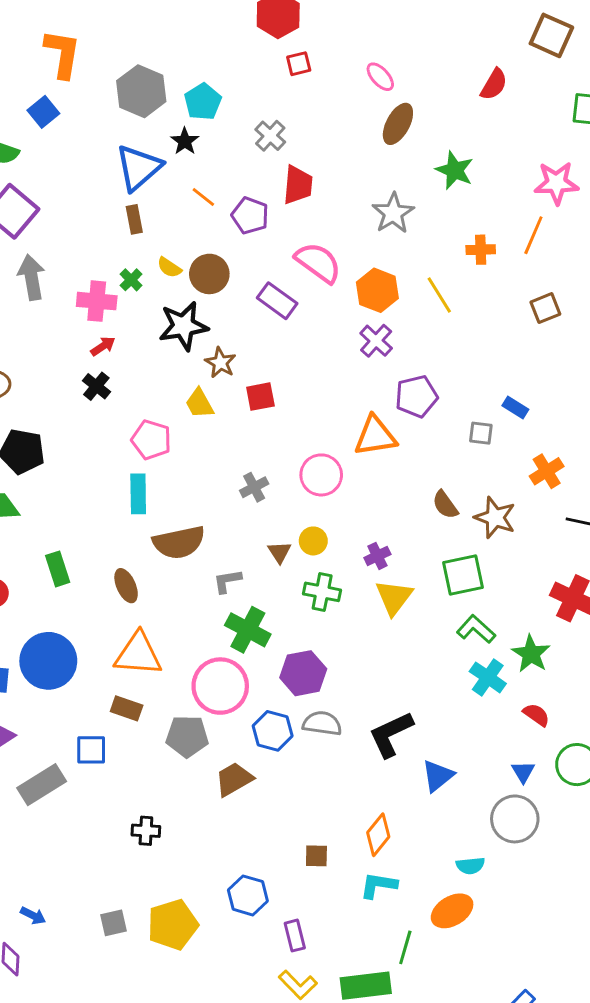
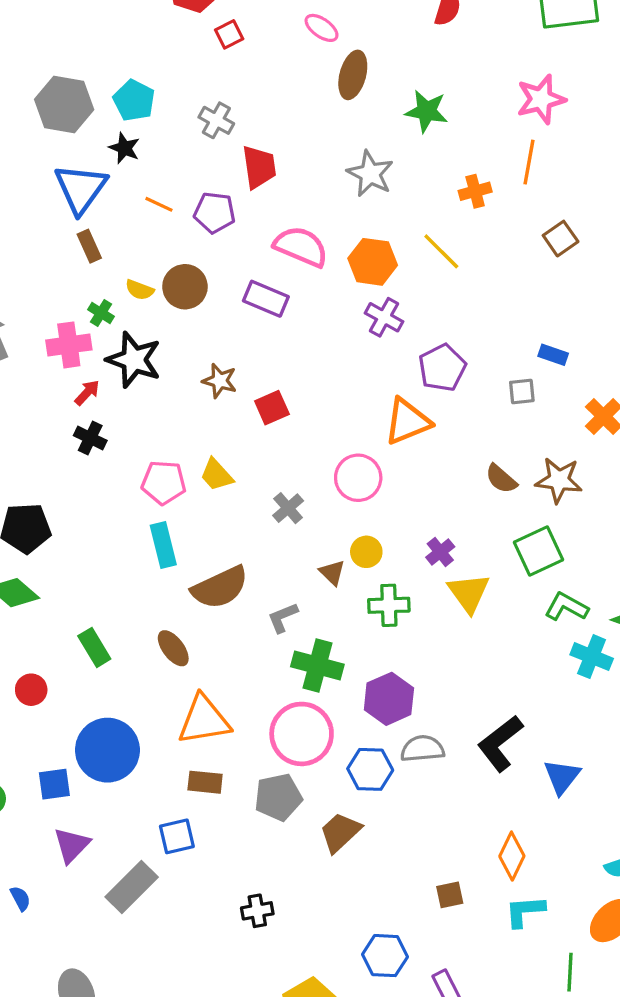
black star: (183, 326) -> (134, 360), moved, turned -30
yellow trapezoid: (199, 403) -> (217, 475), moved

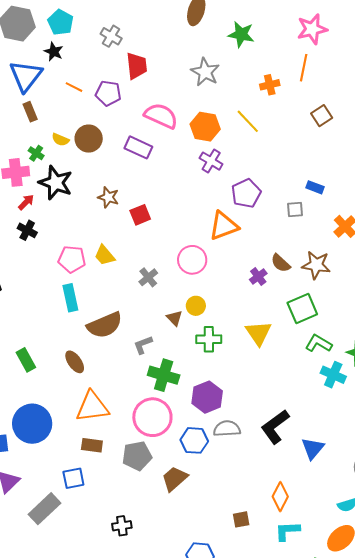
purple cross: (440, 552) -> (258, 276), moved

